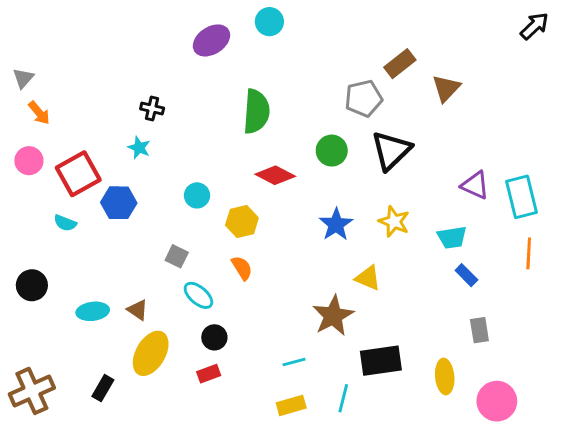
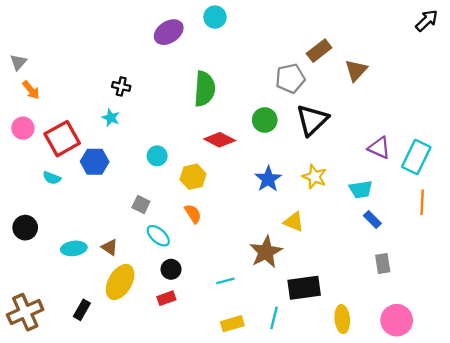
cyan rectangle: (521, 197) -> (416, 157), turned 40
cyan line: (294, 362) -> (225, 281), moved
yellow ellipse: (445, 377) -> (342, 319), moved

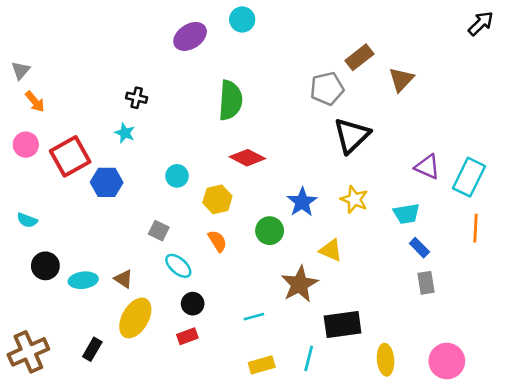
green circle: (265, 120) -> (270, 231), moved
cyan semicircle: (52, 178) -> (27, 220), moved
black circle: (25, 228) -> (45, 266), moved
gray rectangle: (383, 263) -> (426, 283), moved

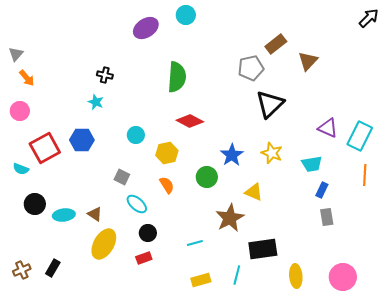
red square: (70, 156) -> (45, 148), moved
blue rectangle: (419, 248) -> (322, 190), turned 70
black rectangle: (92, 349) -> (53, 268), moved
brown cross: (28, 352) -> (22, 270), size x0.6

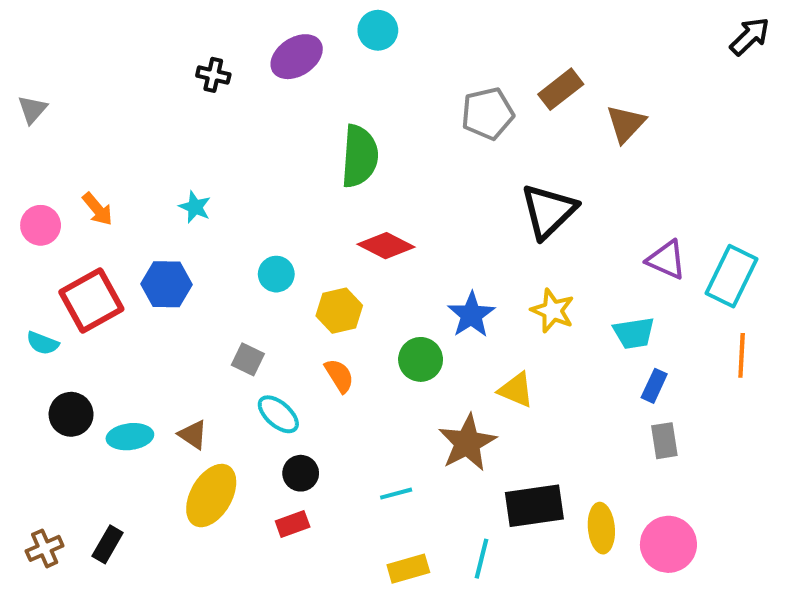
gray pentagon: (251, 68) -> (488, 114), moved
black cross: (105, 75) -> (213, 75), moved
orange arrow: (27, 78) -> (97, 209), moved
yellow ellipse: (296, 276) -> (601, 528), moved
pink circle: (343, 277) -> (668, 544), moved

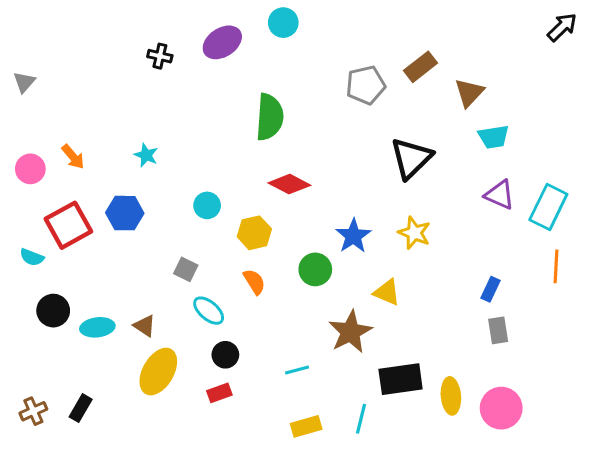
cyan trapezoid: (634, 333) -> (494, 137), moved

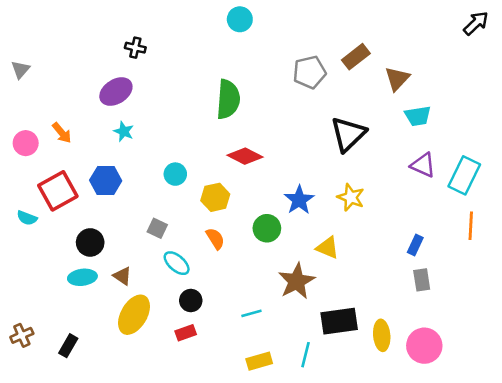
purple ellipse: (222, 42) -> (116, 92), moved
black circle: (53, 311) -> (90, 242), moved
brown cross: (33, 411) -> (22, 335), moved

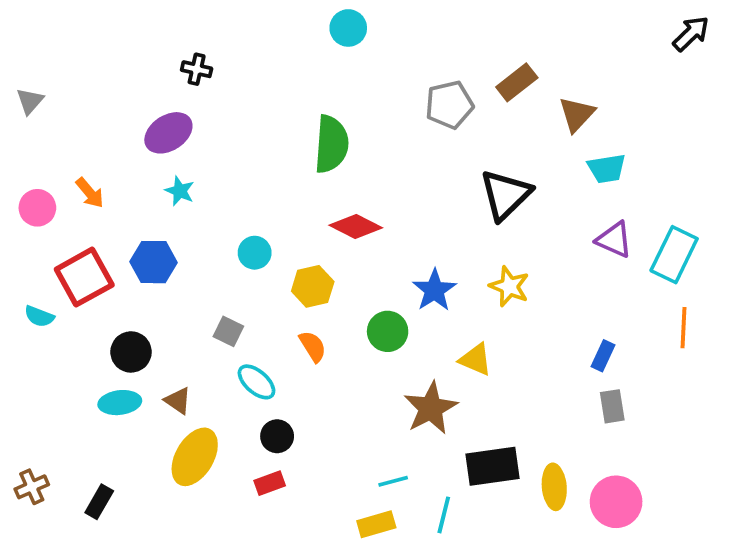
cyan line: (251, 313) -> (393, 481), moved

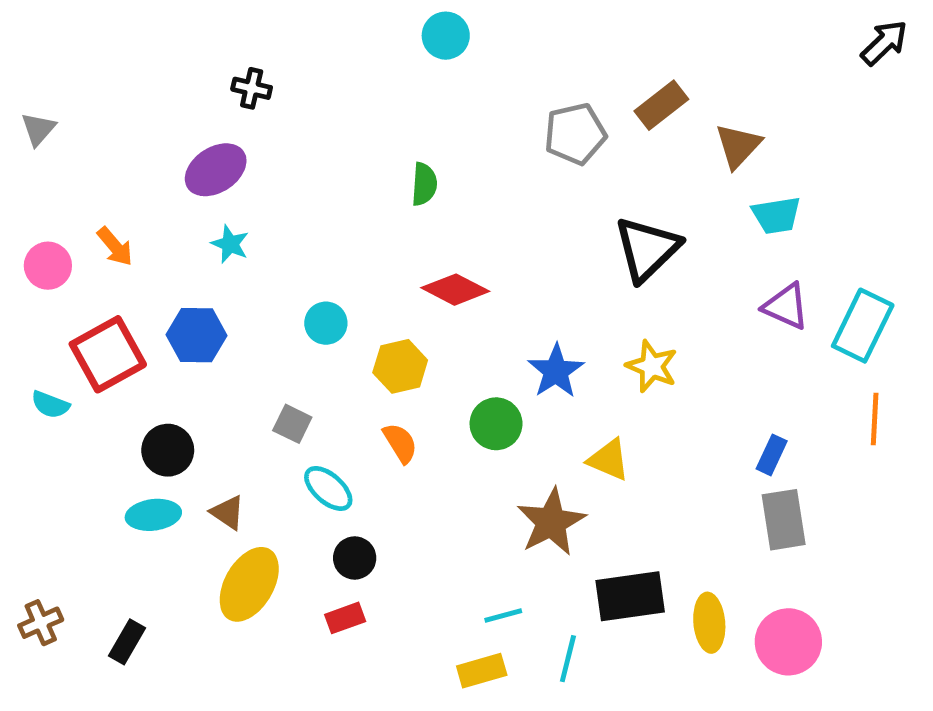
green semicircle: (331, 144) -> (424, 184), size x0.6
gray rectangle: (612, 406) -> (784, 520), size x1.4

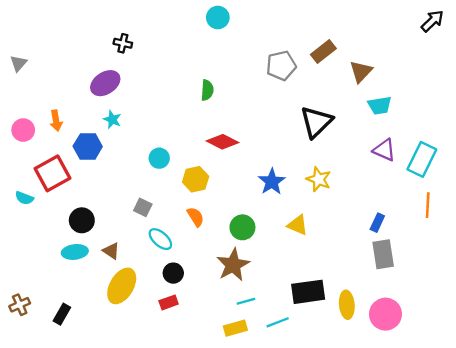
orange arrow: (115, 246) -> (56, 121), turned 30
blue hexagon: (196, 335) -> (88, 146), moved
green circle: (496, 424) -> (242, 227), moved
brown star: (551, 522) -> (233, 265), moved
cyan line: (568, 659) -> (278, 322), turned 55

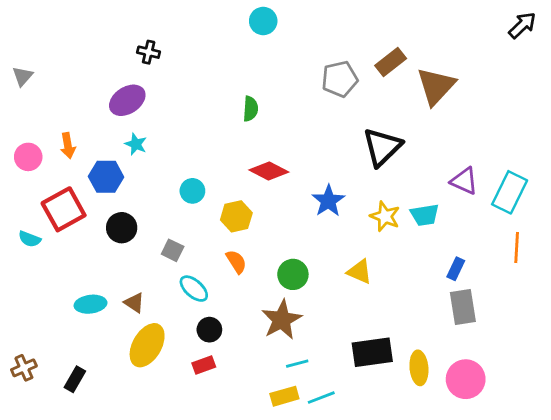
brown triangle: (361, 71) -> (436, 86), size x1.4
cyan trapezoid: (380, 105) -> (425, 215), moved
blue star: (272, 182) -> (328, 201), moved
black circle: (82, 220) -> (122, 228), moved
cyan line: (278, 322) -> (321, 398), moved

